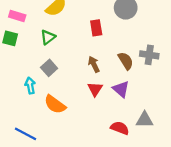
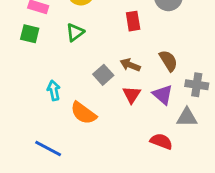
gray cross: (149, 55) -> (197, 85), moved
brown arrow: (94, 64) -> (130, 65), turned -42
gray square: (49, 68) -> (103, 75), moved
gray triangle: (145, 120) -> (187, 117), moved

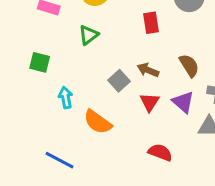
green square: (30, 34) -> (40, 62), moved
red semicircle: (161, 141) -> (160, 152), moved

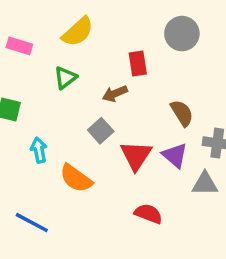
brown arrow: (148, 70) -> (115, 94), moved, turned -45
red triangle: (150, 102) -> (136, 155), size x1.4

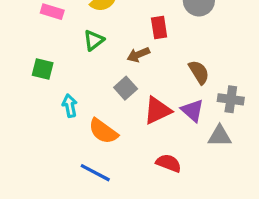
red triangle: (136, 155) -> (157, 110), turned 32
blue line: (32, 223) -> (95, 173), moved

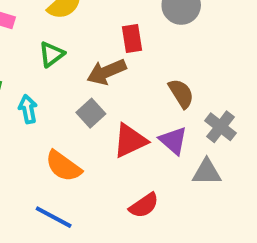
brown arrow: (138, 55) -> (107, 72), size x1.4
gray cross: (231, 99) -> (220, 127), turned 30
cyan arrow: (70, 106) -> (28, 109), moved
red semicircle: (169, 163) -> (144, 205), turned 125

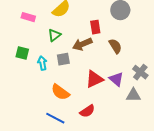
brown semicircle: (181, 93) -> (115, 46), moved
gray square: (91, 113) -> (63, 59), moved, turned 32
red semicircle: (144, 205) -> (87, 111), moved

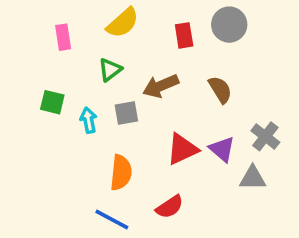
pink rectangle: (28, 17) -> (63, 37), turned 64
red rectangle: (95, 27) -> (184, 35), moved
orange semicircle: (60, 92) -> (121, 173), turned -120

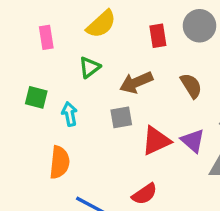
gray square: (126, 113) -> (121, 117), moved
orange semicircle: (121, 173) -> (60, 162), moved

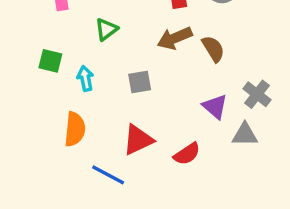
brown arrow: (136, 82) -> (175, 38), moved
red triangle: (156, 141) -> (138, 140), moved
red semicircle: (145, 194) -> (187, 154), moved

